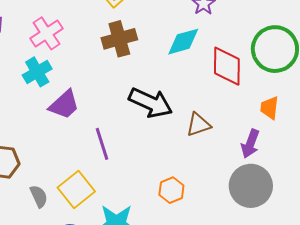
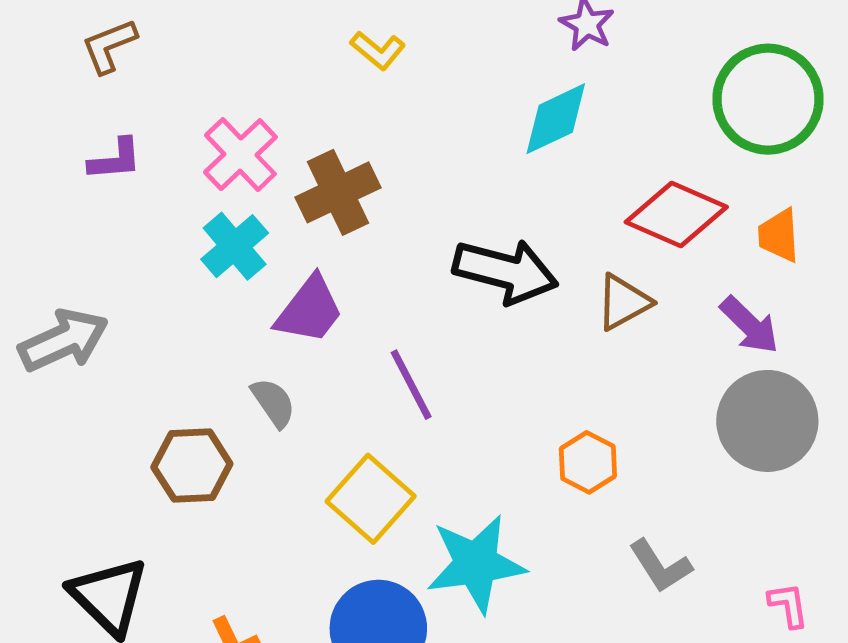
brown cross: (119, 39) -> (338, 192), moved
red diamond: (227, 66) -> (676, 214), moved, turned -57
purple arrow: (250, 144) -> (749, 325), turned -56
gray semicircle: (39, 196) -> (273, 403), moved

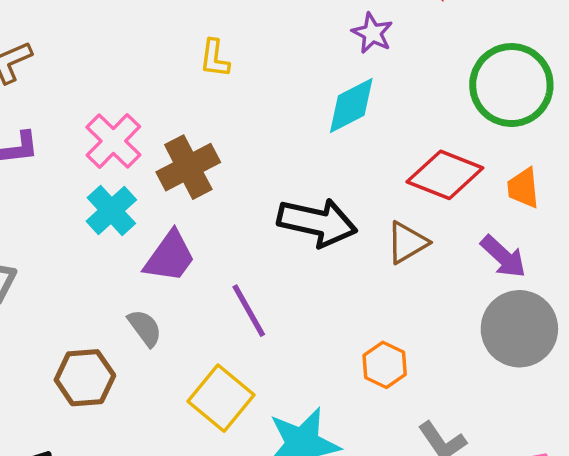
yellow L-shape: (378, 50) -> (215, 58), turned 60

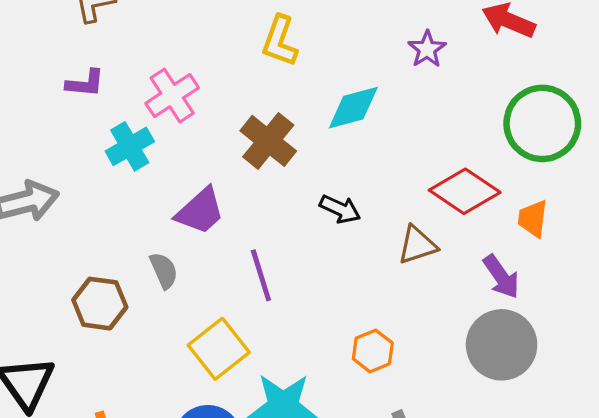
yellow L-shape: (215, 58) -> (280, 41), size x1.4
cyan diamond: (351, 105) -> (353, 108), moved
brown cross: (188, 167) -> (268, 141), moved, turned -36
cyan cross: (111, 210) -> (130, 146), moved
black arrow: (317, 222) -> (340, 209), size x0.6

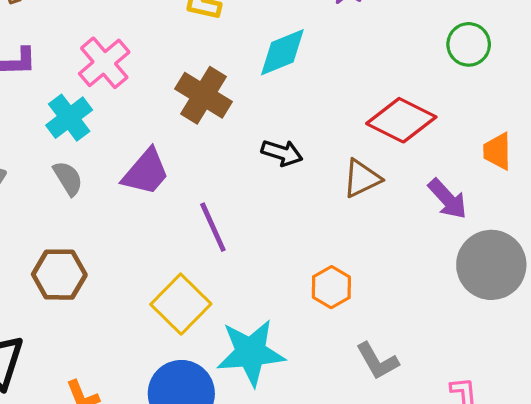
green circle: (542, 123) -> (469, 44), size x0.6
orange trapezoid: (533, 219) -> (497, 151), moved
gray semicircle: (164, 270) -> (68, 178), moved
gray circle: (502, 345) -> (491, 265), moved

